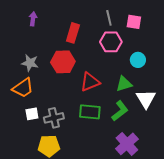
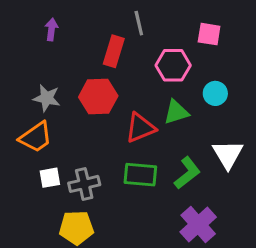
gray line: (109, 18) -> (139, 23), moved
green triangle: (124, 84) -> (176, 112), moved

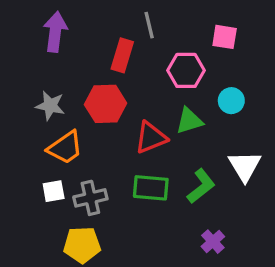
purple arrow: (51, 29) -> (55, 32), size x1.6
orange trapezoid: (36, 137) -> (65, 148), moved
purple cross: (198, 225) -> (213, 242), size x0.6

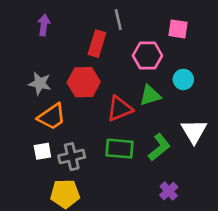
purple arrow: (55, 32) -> (44, 25), size x0.7

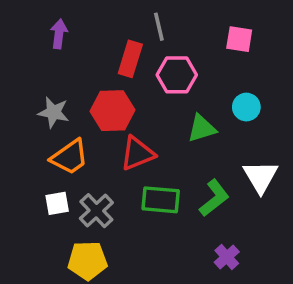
pink hexagon: (147, 56) -> (177, 75), moved
red triangle: (120, 109) -> (137, 153), moved
gray cross: (72, 157) -> (96, 211), turned -30

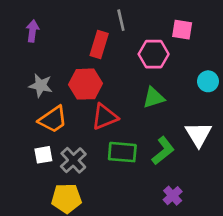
purple arrow: (59, 34) -> (32, 31), moved
pink hexagon: (177, 75) -> (154, 54), moved
cyan circle: (246, 107) -> (208, 81), moved

